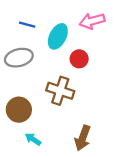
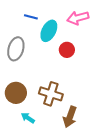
blue line: (27, 25) -> (31, 17), moved
gray ellipse: (19, 58) -> (16, 49), turned -60
brown cross: (60, 91) -> (51, 94), moved

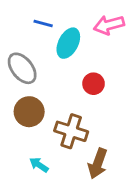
gray ellipse: (16, 49) -> (22, 68), turned -55
red circle: (67, 50) -> (94, 84), moved
brown circle: (16, 93) -> (29, 112), moved

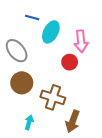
pink arrow: (109, 25) -> (81, 41), moved, turned -80
cyan arrow: (39, 165) -> (29, 122), turned 72

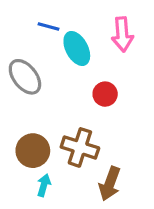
cyan ellipse: (51, 32) -> (77, 48), turned -55
pink arrow: (81, 41) -> (122, 34), moved
brown circle: (22, 83) -> (33, 151), moved

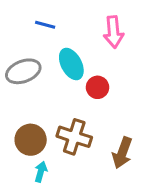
cyan ellipse: (77, 48) -> (71, 64), moved
gray ellipse: (25, 77) -> (23, 71), turned -72
brown arrow: (110, 184) -> (122, 153), moved

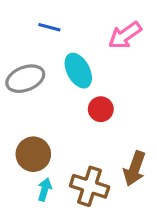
pink arrow: (114, 32) -> (125, 35), turned 60
red circle: (98, 87) -> (101, 109), moved
brown cross: (74, 137) -> (90, 186), moved

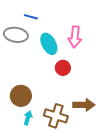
pink arrow: (125, 35) -> (75, 37), moved, turned -50
gray ellipse: (25, 79) -> (16, 35), moved, turned 30
brown arrow: (135, 169) -> (84, 105), turned -110

